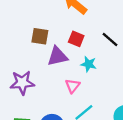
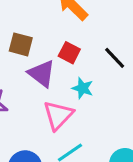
purple triangle: (57, 56) -> (42, 74), turned 45
pink triangle: (73, 86) -> (58, 115), size x1.5

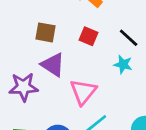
purple triangle: (42, 74) -> (53, 65), moved
cyan star: (83, 88) -> (123, 64), moved

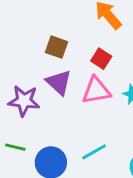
pink triangle: (83, 92) -> (96, 91), moved, turned 32

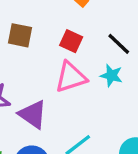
purple triangle: (59, 82) -> (33, 114), moved

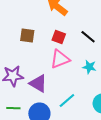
cyan star: (111, 75) -> (89, 67), moved

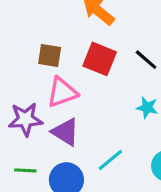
red square: (59, 37) -> (100, 59), size x1.5
pink triangle: (60, 59) -> (62, 92), moved

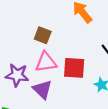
red square: (100, 59) -> (74, 68), moved, turned -30

